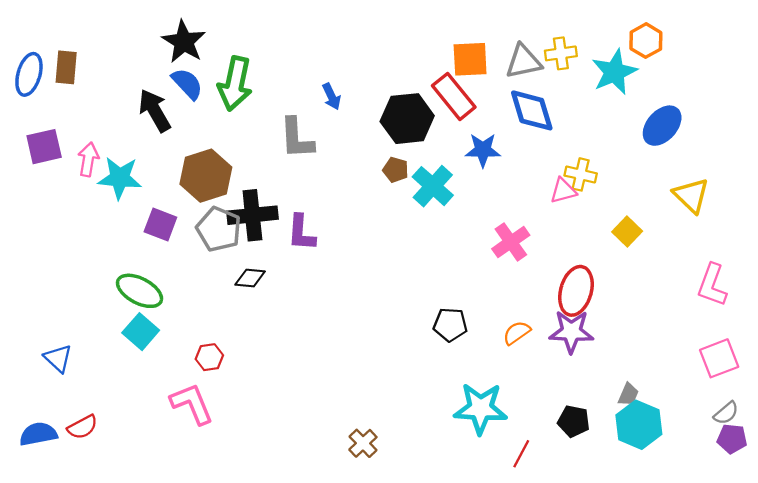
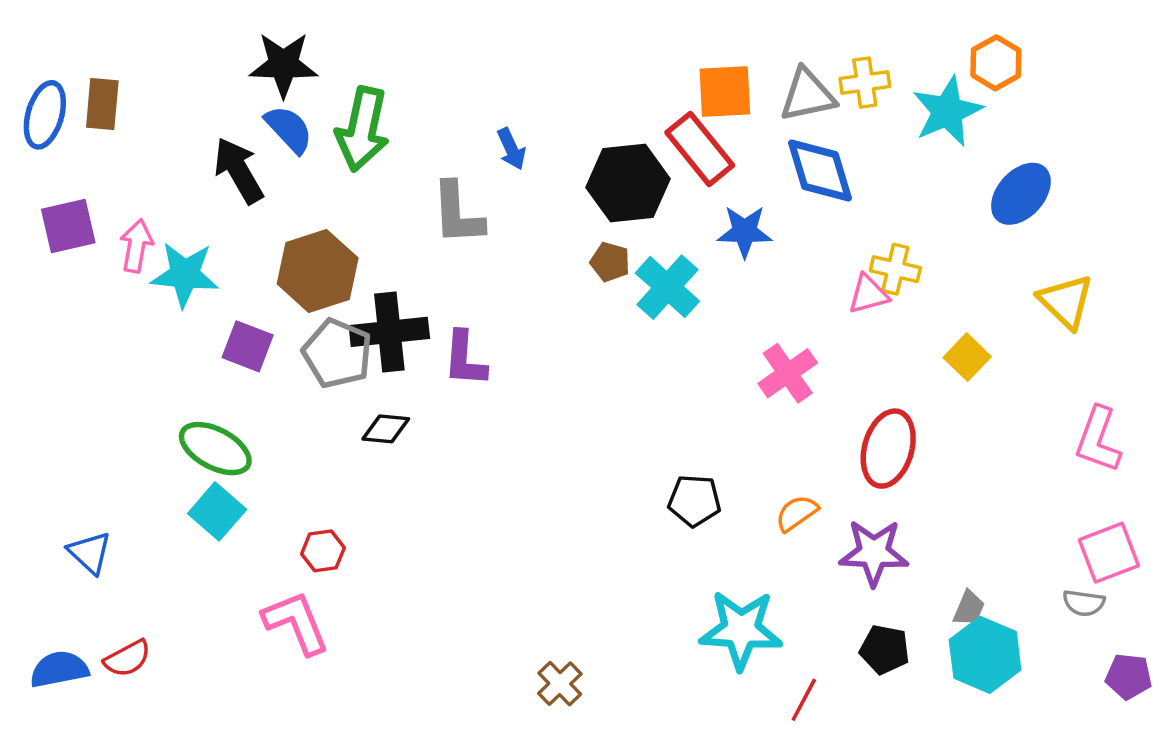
black star: (184, 42) -> (283, 65), turned -30
purple star: (571, 332) -> (874, 553), moved
gray semicircle: (726, 413) -> (1084, 603), moved, turned 48

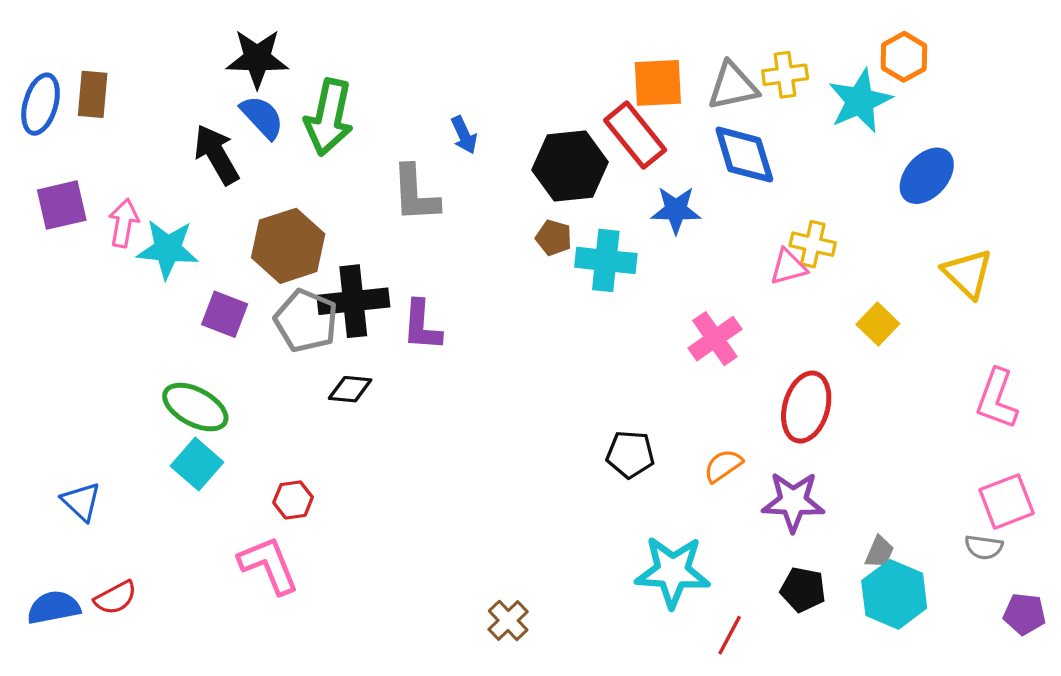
cyan cross: (667, 287) -> (606, 260), turned -36

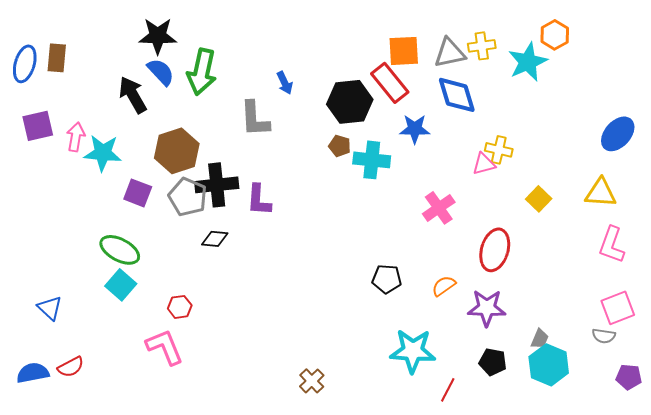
blue ellipse: (927, 176) -> (618, 134), moved
yellow triangle: (967, 273) -> (601, 193), moved, turned -40

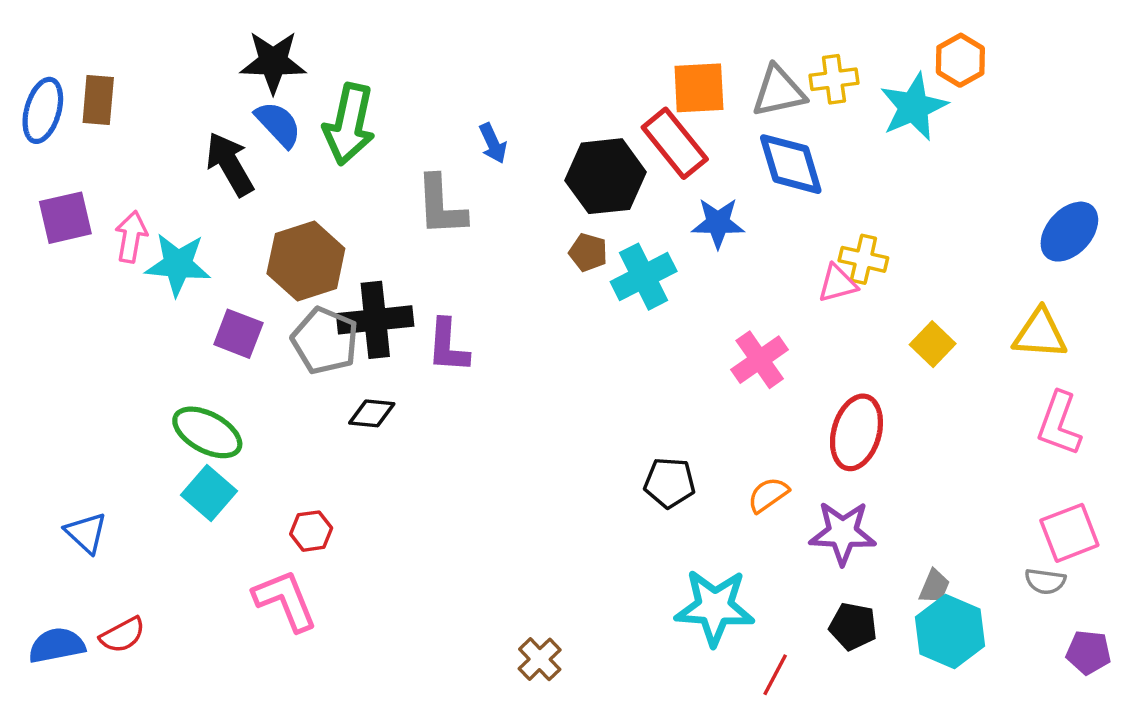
cyan cross: (372, 160) -> (644, 277), turned -33

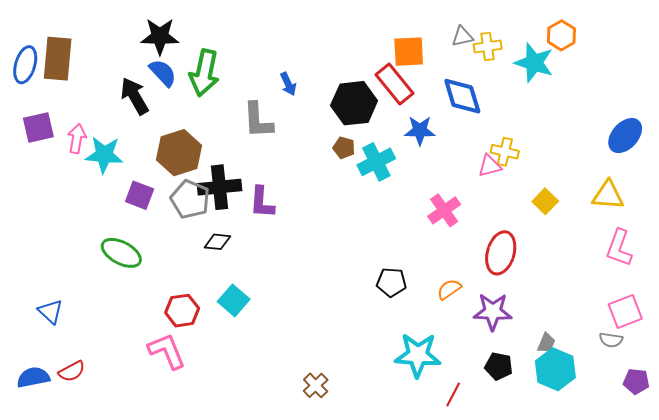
gray triangle: (779, 91) -> (462, 36), moved, size x0.7
brown rectangle: (98, 100) -> (58, 59), size x1.5
cyan star: (914, 107) -> (534, 63), turned -30
cyan square: (209, 493) -> (234, 300), moved
red hexagon: (311, 531) -> (182, 311), size x1.4

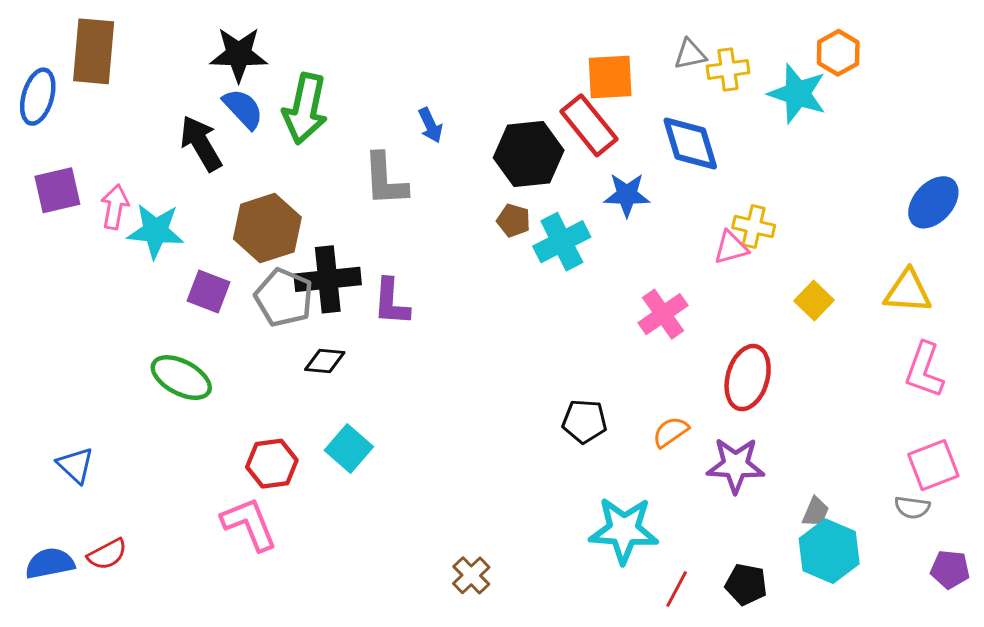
brown rectangle: (58, 59) -> (94, 51), moved
black pentagon: (499, 366) -> (746, 584), moved

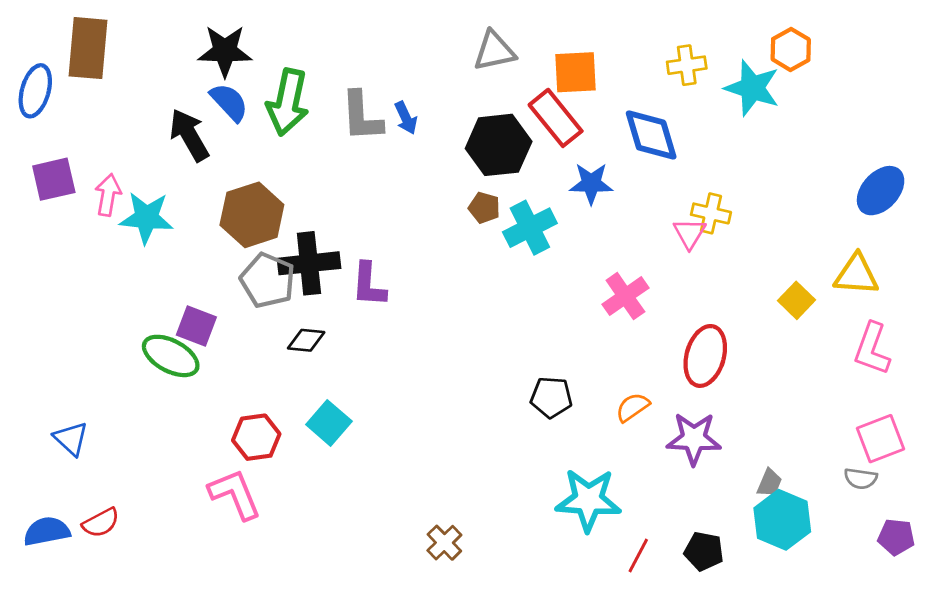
gray triangle: (690, 54) -> (494, 51), moved, size x1.4
gray L-shape: (385, 180) -> (362, 116), moved
pink triangle: (731, 248) -> (690, 233), turned -44
purple square: (208, 291) -> (196, 326), moved
yellow square: (814, 301) -> (796, 300), moved

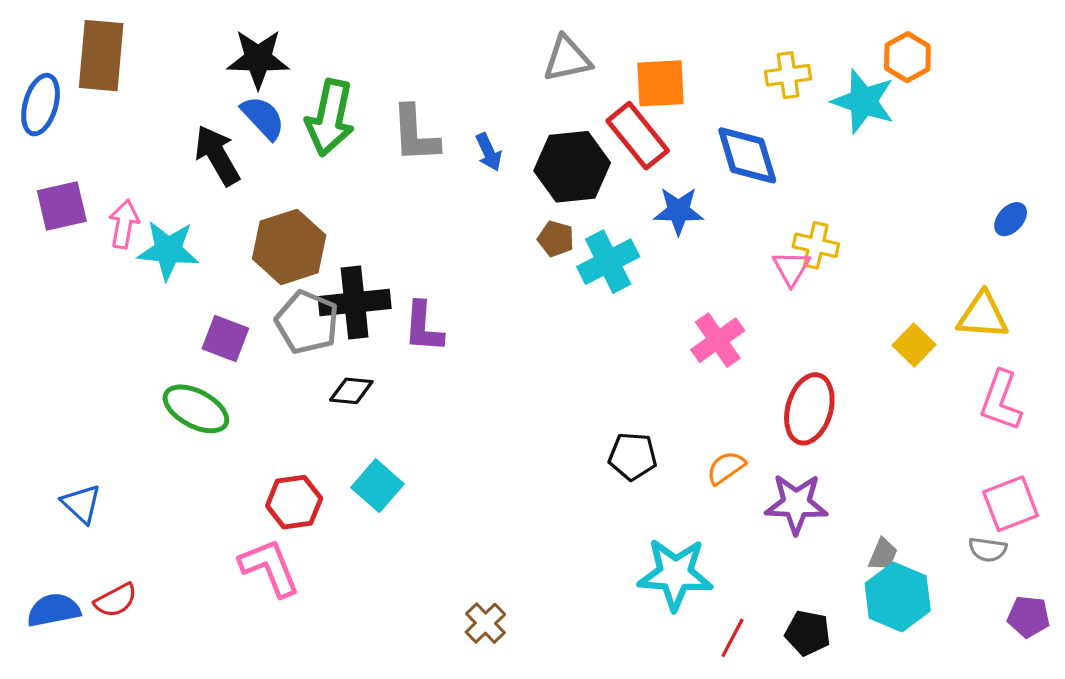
blue arrow: (406, 118) -> (489, 152), moved
blue ellipse: (881, 191) -> (1011, 219), size x0.6
purple square: (196, 326) -> (225, 339), moved
brown cross: (444, 543) -> (485, 623), moved

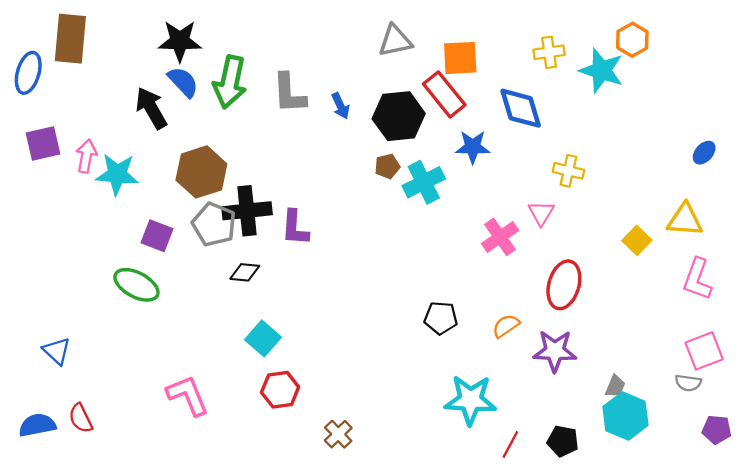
brown pentagon: (556, 239) -> (387, 166), turned -30
pink triangle: (791, 268) -> (541, 213), moved
red hexagon: (294, 502) -> (280, 390), moved
red semicircle: (116, 600) -> (81, 418), turned 92

